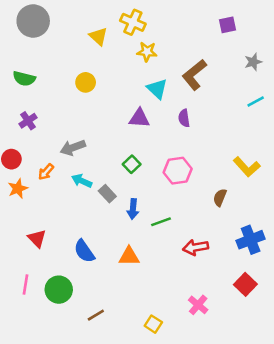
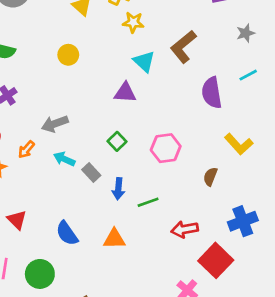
purple semicircle: (184, 118) -> (212, 93), moved, size x1.6
red square: (245, 284) -> (216, 260), moved, size x1.4

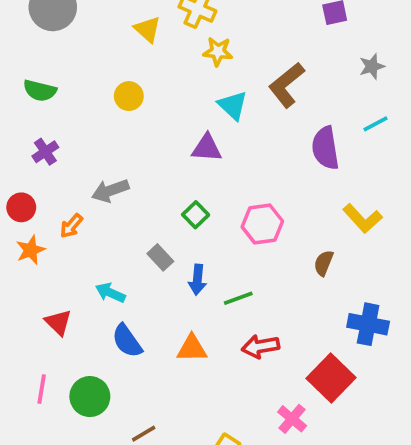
cyan arrow: (64, 159) -> (110, 293), moved
blue cross: (243, 221) -> (368, 324), turned 32
red arrow: (185, 229) -> (260, 346), moved

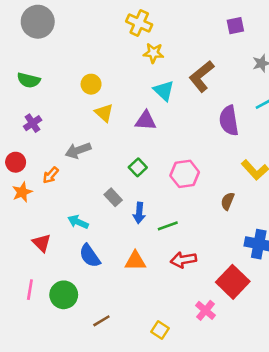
yellow triangle: (147, 29) -> (104, 113), moved

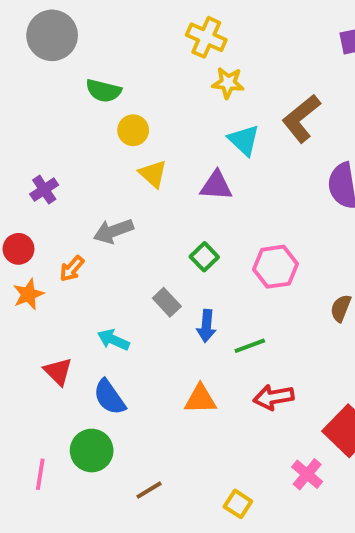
green semicircle: (29, 80) -> (103, 91), moved
blue semicircle: (90, 256) -> (109, 397), moved
pink line: (30, 290) -> (40, 474), moved

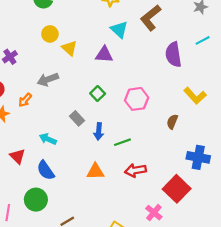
yellow circle: (133, 130) -> (50, 34), moved

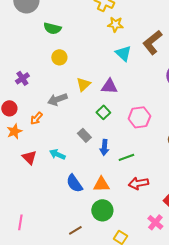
yellow triangle: (69, 48) -> (83, 84), moved, turned 35
purple triangle: (104, 55) -> (109, 86), moved
red triangle: (17, 156) -> (29, 157), moved
blue semicircle: (46, 170) -> (74, 183), moved
green circle: (36, 200) -> (102, 210), moved

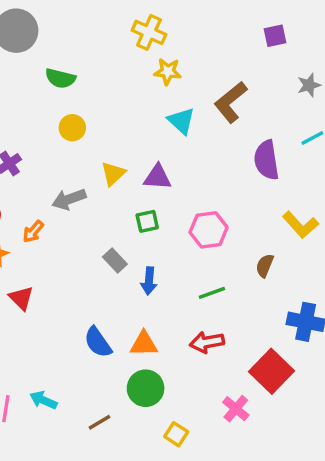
green square: (103, 112) -> (147, 221), turned 32
cyan arrow: (57, 154) -> (43, 400), moved
green line: (126, 157) -> (212, 293), moved

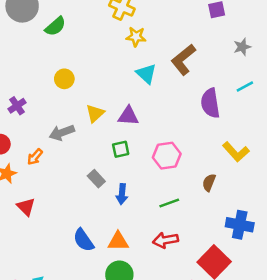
green semicircle: (60, 78) -> (55, 26), moved, turned -55

